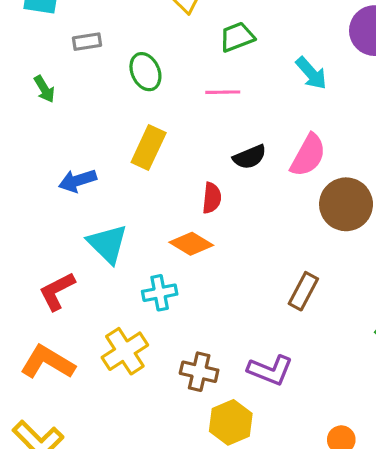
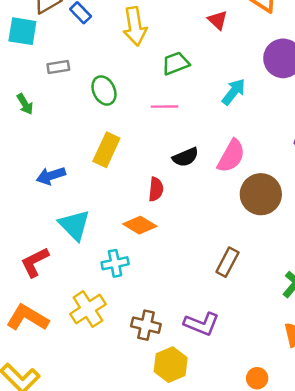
cyan arrow: (311, 73) -> (234, 92), turned -100

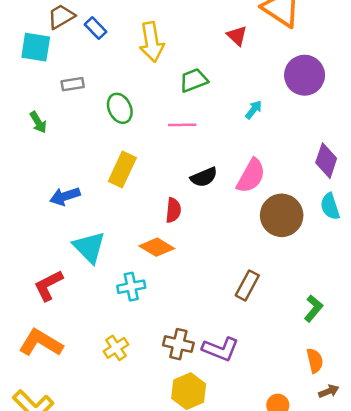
cyan arrow: (234, 92) -> (254, 110), size x0.7
yellow cross: (88, 309) -> (116, 348), moved, size x0.7
brown cross: (146, 325) -> (178, 344), moved

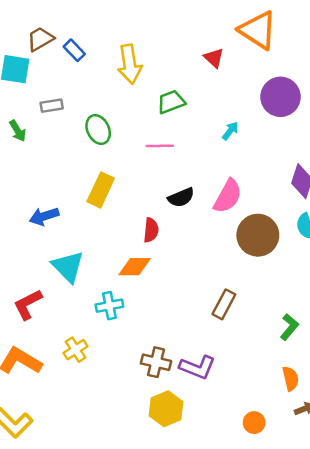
green arrow: (38, 122) -> (18, 131), moved
orange diamond: (157, 247) -> (135, 267), turned -32
yellow cross: (116, 348) -> (76, 350), moved

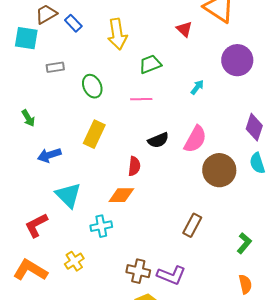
green arrow: (18, 131) -> (28, 118), moved

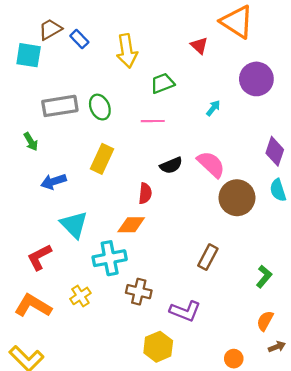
gray rectangle: (55, 67) -> (60, 106), moved, size x1.8
pink semicircle: (195, 139) -> (211, 164), turned -76
cyan cross: (101, 226) -> (110, 258), size x1.4
brown cross: (138, 271) -> (139, 292), moved
orange semicircle: (245, 284) -> (265, 321), turned -138

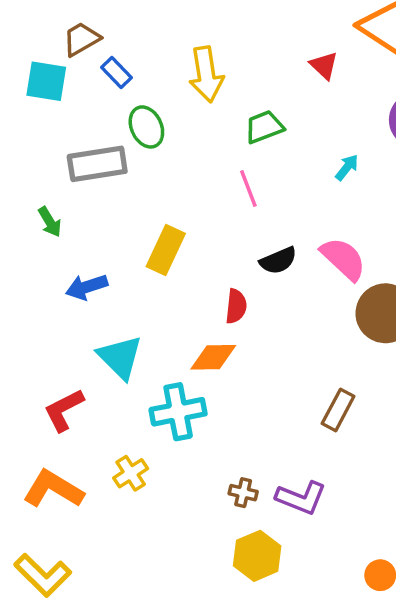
blue rectangle: (79, 39) -> (117, 72), moved
green ellipse: (100, 107) -> (146, 127), moved
pink line: (153, 121) -> (248, 188), turned 70
brown cross: (139, 292) -> (243, 493), moved, size x0.7

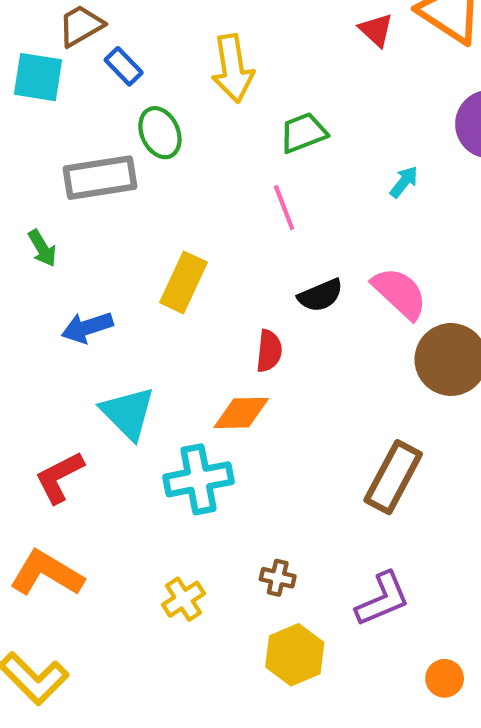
red triangle: (324, 65) -> (376, 30), moved
brown rectangle: (338, 410) -> (393, 477), size x1.4
yellow cross: (131, 473) -> (183, 599), moved
purple L-shape: (301, 498) -> (382, 599), moved, turned -45

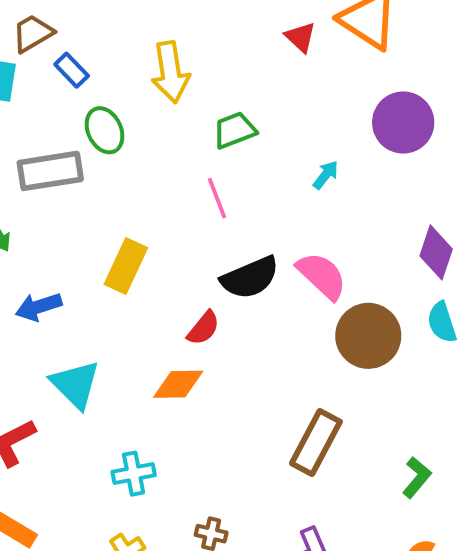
black semicircle: (320, 295) -> (250, 278), size x1.4
red semicircle: (269, 351) -> (203, 328), turned 33
cyan cross: (198, 479) -> (134, 474), moved, size x0.7

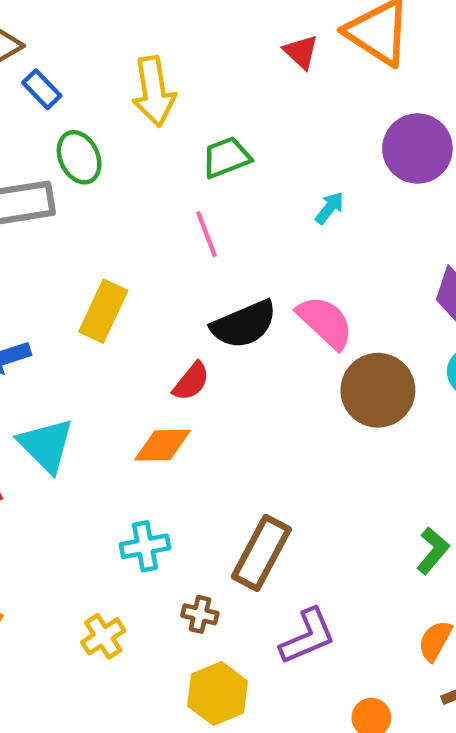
brown rectangle: (316, 443) -> (261, 553), moved
cyan cross: (134, 474) -> (145, 546), moved

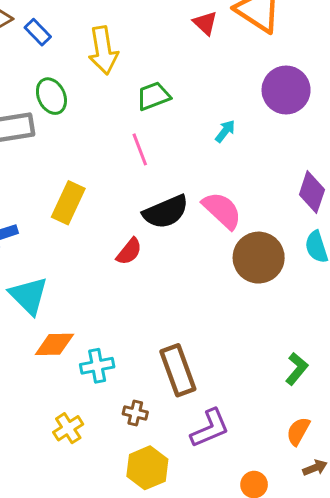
blue rectangle: (42, 89) -> (38, 32), moved
orange diamond: (163, 445) -> (54, 344), moved
brown rectangle: (261, 553) -> (178, 370), turned -48

